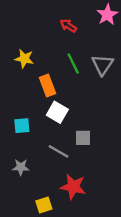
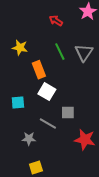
gray star: (21, 167) -> (29, 139), moved
red star: (73, 187) -> (85, 140), moved

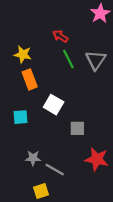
red arrow: (56, 21) -> (60, 36), moved
orange rectangle: (39, 70) -> (30, 79), moved
gray line: (48, 124) -> (55, 169), moved

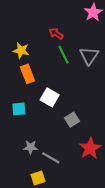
gray square: (77, 128) -> (72, 120), turned -32
red star: (97, 159) -> (90, 148), turned 30

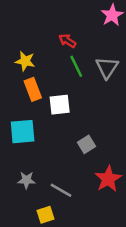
white square: (50, 97) -> (60, 105), moved, turned -36
cyan square: (19, 109) -> (23, 132), size x1.5
gray star: (31, 147) -> (26, 180), moved

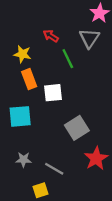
red arrow: (67, 41) -> (51, 36), moved
gray triangle: (107, 68) -> (89, 38), moved
gray square: (87, 144) -> (77, 128), size x1.5

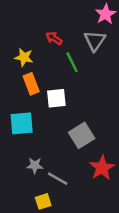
gray star: (24, 160) -> (35, 165), moved

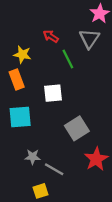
orange rectangle: (31, 84) -> (17, 80), moved

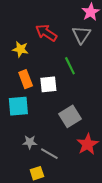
red arrow: (51, 36) -> (46, 33), size x1.5
green line: (68, 59) -> (70, 66), moved
orange rectangle: (17, 80) -> (26, 79), moved

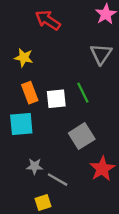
red arrow: (46, 33) -> (48, 20), moved
gray triangle: (81, 35) -> (101, 54), moved
green line: (70, 66) -> (83, 93), moved

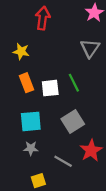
red arrow: (48, 20) -> (43, 18), turned 65
cyan square: (21, 124) -> (31, 121), moved
gray line: (58, 180) -> (63, 161), moved

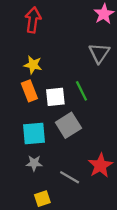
red arrow: (43, 18) -> (33, 20), moved
yellow star: (21, 51) -> (33, 65), moved
gray square: (73, 121) -> (68, 125), moved

